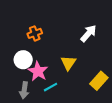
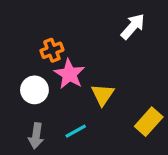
white arrow: (88, 33) -> (133, 26), moved
pink star: (38, 71) -> (69, 74), moved

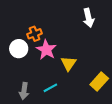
white arrow: (133, 26) -> (89, 18), turned 126
white circle: (34, 90) -> (19, 49), moved

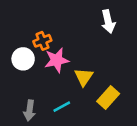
pink star: (46, 50) -> (57, 60), turned 30
yellow rectangle: (99, 81) -> (108, 98), moved

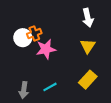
white circle: (23, 59) -> (23, 38), moved
yellow triangle: (84, 77) -> (88, 46), moved

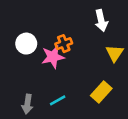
orange cross: (34, 33) -> (64, 44), moved
yellow triangle: (88, 46) -> (115, 53), moved

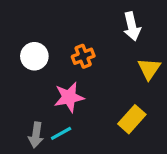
pink star: (53, 57) -> (69, 97), moved
cyan line: (58, 100) -> (61, 133), moved

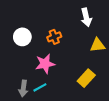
yellow triangle: (149, 69) -> (98, 45), turned 49

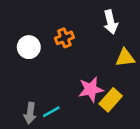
orange cross: (54, 37) -> (64, 38), moved
pink star: (45, 64) -> (91, 89), moved

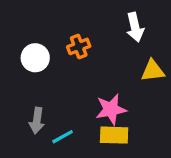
yellow rectangle: (111, 100) -> (114, 135), moved, turned 50
gray arrow: (30, 113) -> (37, 121), moved

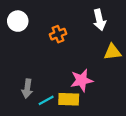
white circle: (35, 58) -> (18, 21), moved
yellow rectangle: (114, 135) -> (69, 99), moved

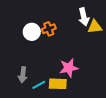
white circle: (18, 21) -> (32, 32), moved
yellow triangle: (112, 52) -> (95, 27), moved

